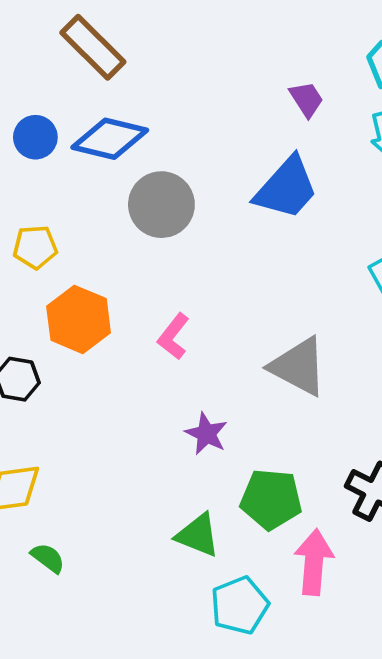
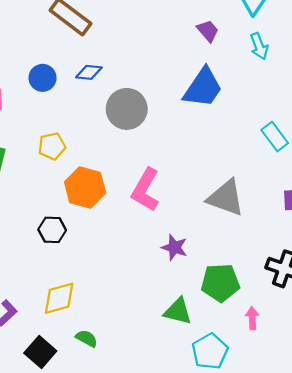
blue diamond: (110, 139) -> (89, 72), size x0.6
pink L-shape: (173, 337) -> (146, 190), size x1.5
pink arrow: (314, 562) -> (252, 318), size x0.6

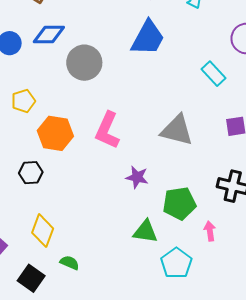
blue diamond: (89, 72) -> (49, 35), size x1.4
yellow diamond: (59, 298) -> (43, 231), turned -48

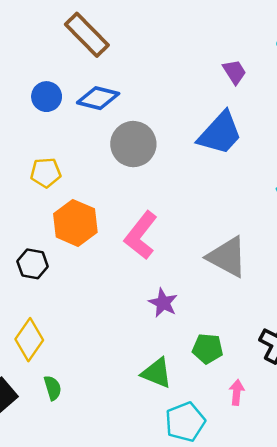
green pentagon: (179, 203) -> (208, 349), size x0.7
green semicircle: (70, 263) -> (53, 388), turned 36

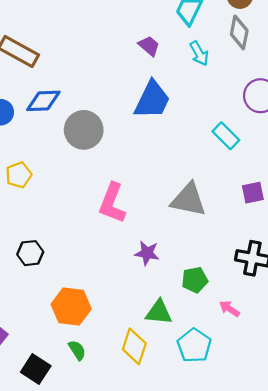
orange hexagon: (75, 223) -> (71, 307), moved
yellow diamond: (29, 340) -> (134, 346), moved
pink arrow: (237, 392) -> (229, 309), turned -45

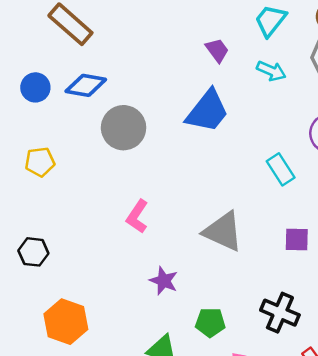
cyan arrow: (199, 53) -> (271, 71), turned -50
pink L-shape: (112, 203) -> (137, 216), size x0.7

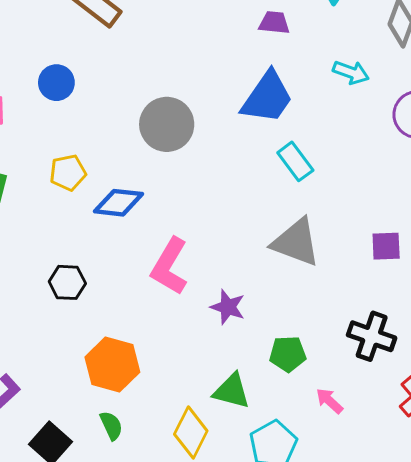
purple trapezoid: (217, 50) -> (274, 23), turned -44
cyan arrow: (271, 71) -> (351, 72), moved
blue diamond: (86, 85) -> (119, 203), moved
cyan rectangle: (281, 169) -> (295, 161), moved
pink L-shape: (137, 216) -> (169, 266), moved, size x1.4

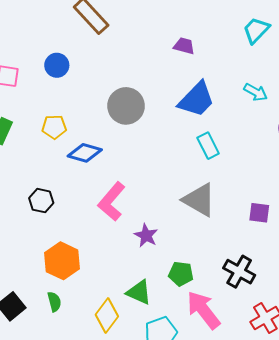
purple trapezoid: (274, 23) -> (184, 46), moved
pink arrow: (329, 401) -> (203, 310), size x2.0

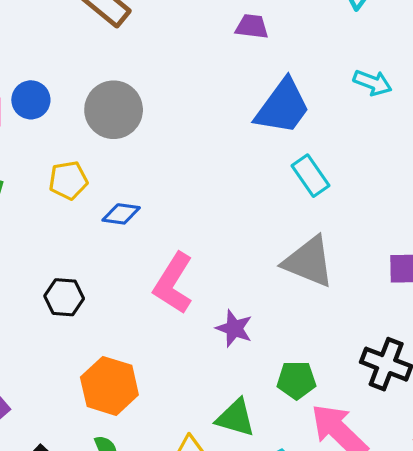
blue circle: (57, 65) -> (31, 100), moved
gray circle: (126, 106) -> (114, 110), moved
blue diamond: (85, 153) -> (121, 214), size x0.7

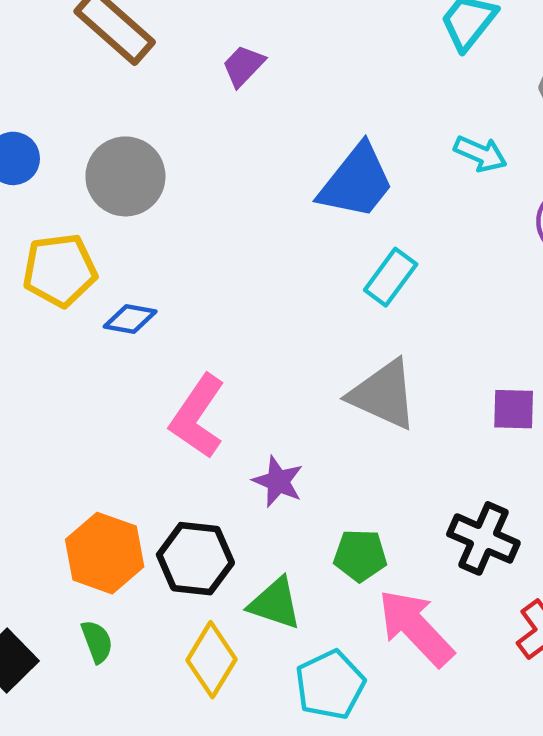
purple trapezoid: (252, 27) -> (243, 66), moved, turned -56
cyan rectangle: (310, 176) -> (391, 277), turned 69
yellow pentagon: (68, 180) -> (60, 270), size x1.4
black hexagon: (64, 297) -> (195, 559), moved, size x1.4

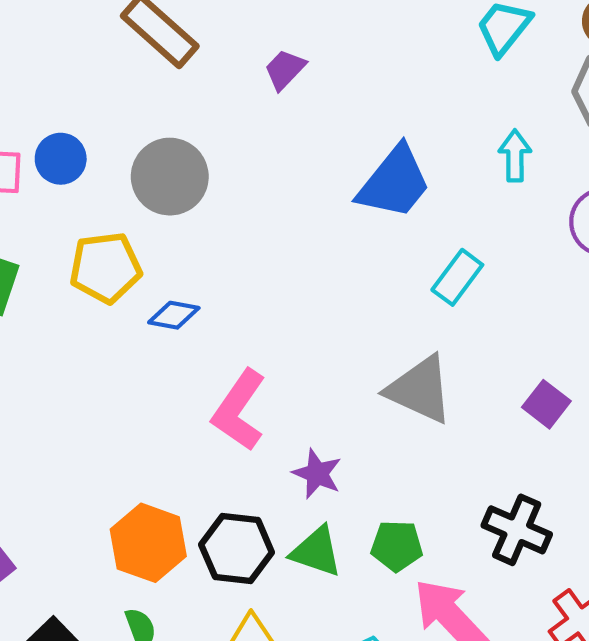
cyan arrow: (480, 154) -> (515, 156), turned -114
cyan rectangle: (391, 277) -> (457, 277), moved
purple square: (514, 409) -> (546, 404), turned 36
green triangle: (275, 604) -> (316, 551), moved

